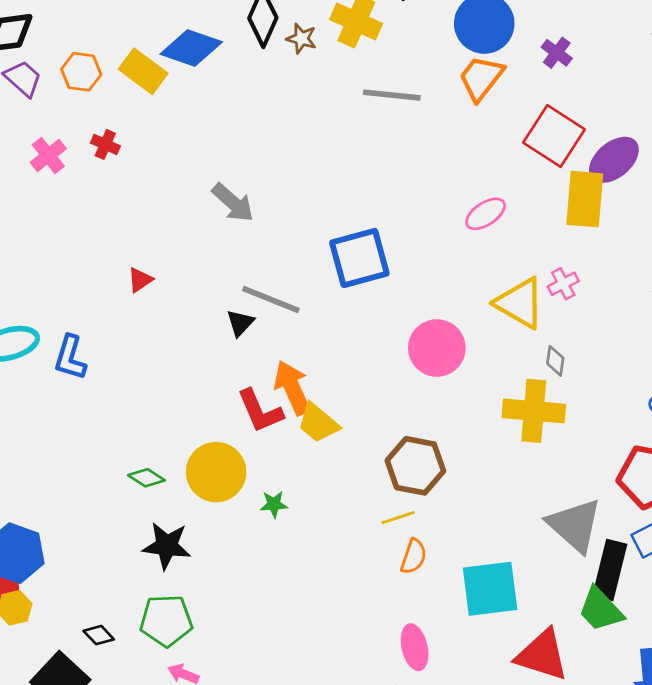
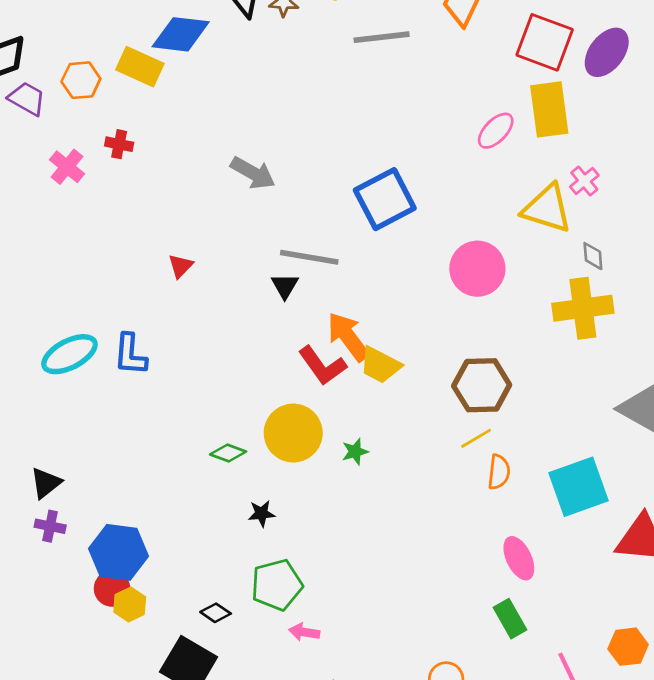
yellow rectangle: (585, 199) -> (549, 109), moved
black star: (167, 546) -> (262, 513), size x0.6

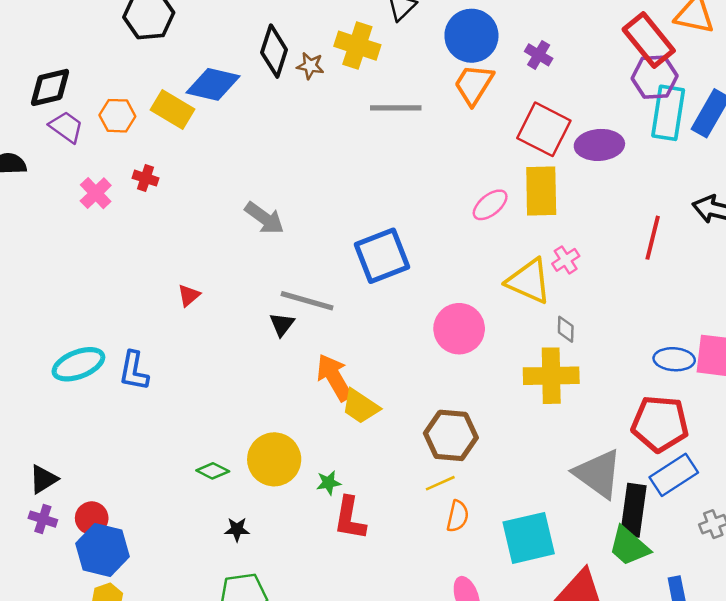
purple ellipse: (607, 52) -> (599, 145), turned 42
red L-shape: (322, 366) -> (350, 518), moved, turned 39
red circle: (112, 589) -> (92, 518), moved

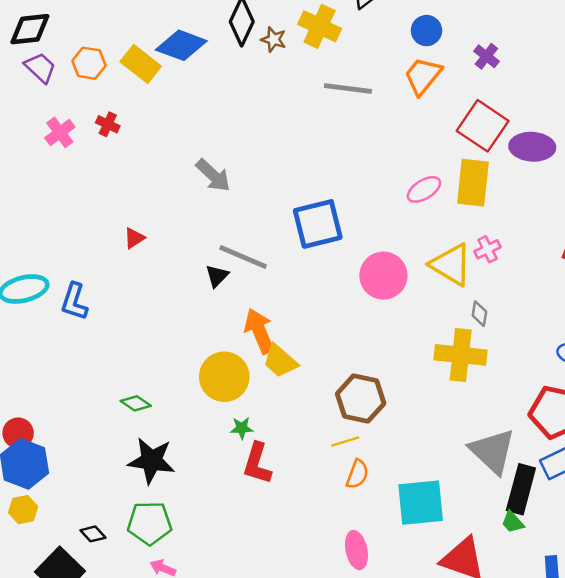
blue circle: (471, 36) -> (426, 31), size x0.6
pink circle: (459, 329) -> (383, 276), moved
yellow circle: (274, 459) -> (224, 377), moved
black star: (237, 529) -> (151, 461), size x2.0
green trapezoid: (629, 546) -> (513, 522), size x0.6

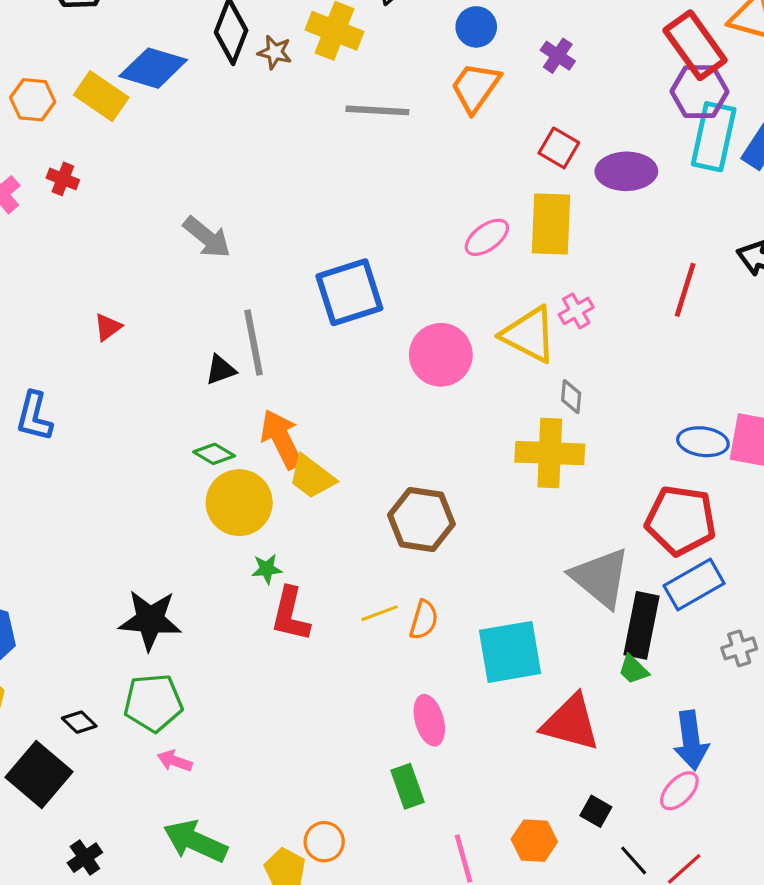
red square: (483, 126) -> (559, 148), size x0.6
gray line: (243, 257) -> (254, 343), turned 60
black triangle: (217, 276) -> (221, 370), turned 30
green diamond: (136, 403) -> (214, 454), moved
yellow line: (345, 442) -> (379, 613), moved

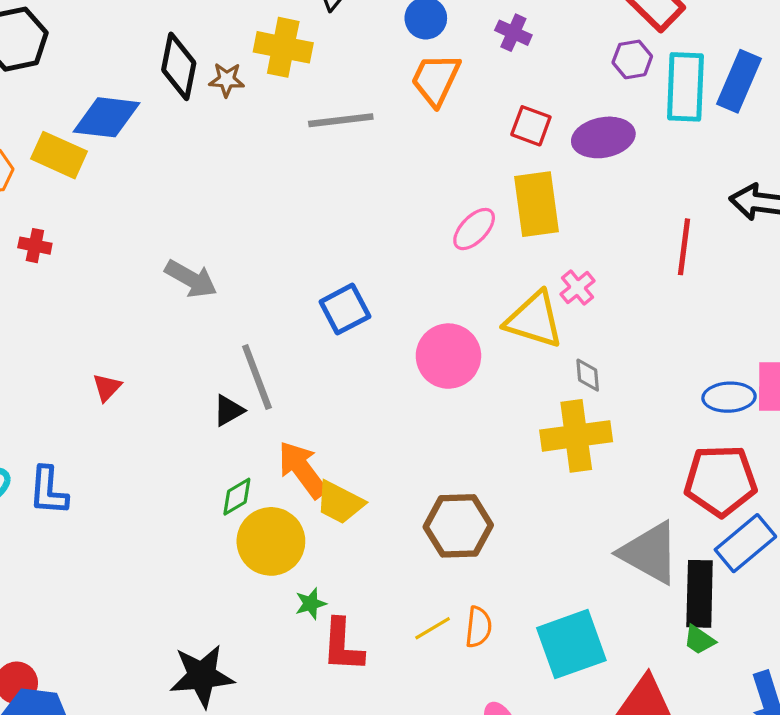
purple hexagon: (700, 92) -> (632, 59), moved, size x0.7
blue square: (349, 292) -> (345, 309), size x0.7
green diamond: (214, 454) -> (237, 497), turned -51

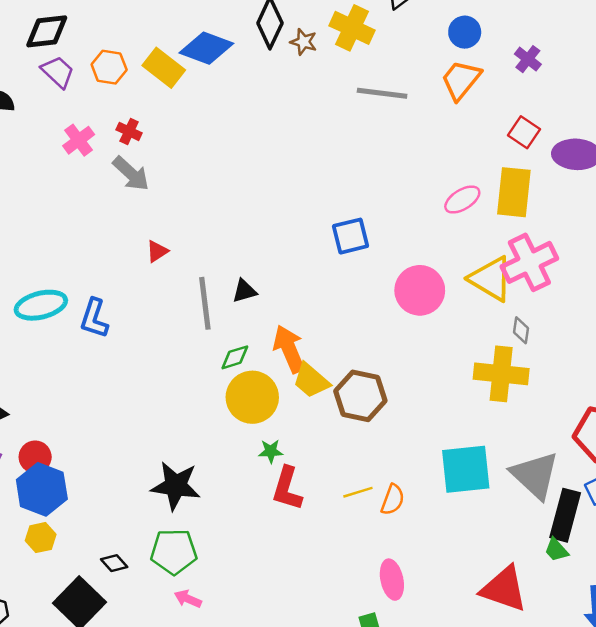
gray arrow: (191, 279) -> (131, 174), moved
pink cross: (578, 288) -> (529, 262), size x2.0
gray line: (257, 377) -> (205, 303), moved
brown hexagon: (458, 526) -> (360, 396), moved
cyan square: (571, 644) -> (466, 469), moved

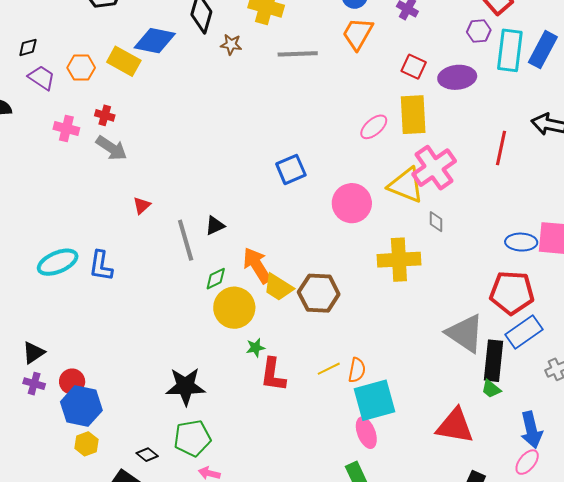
black diamond: (47, 31) -> (28, 47), size x0.6
brown star: (304, 42) -> (231, 44), moved
pink cross: (79, 140) -> (66, 128), turned -30
yellow cross: (501, 374) -> (399, 260), moved
cyan square: (466, 469) -> (375, 400), moved

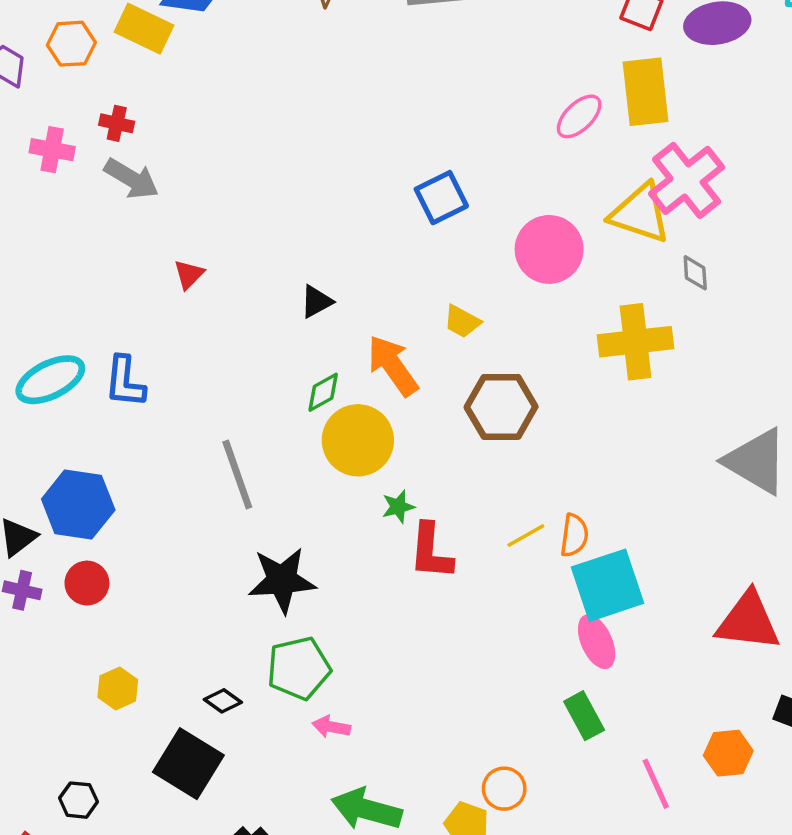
gray line: (186, 240) -> (237, 475), moved
yellow trapezoid: (278, 287) -> (462, 321), moved, size x0.7
blue hexagon: (81, 406) -> (78, 505), moved

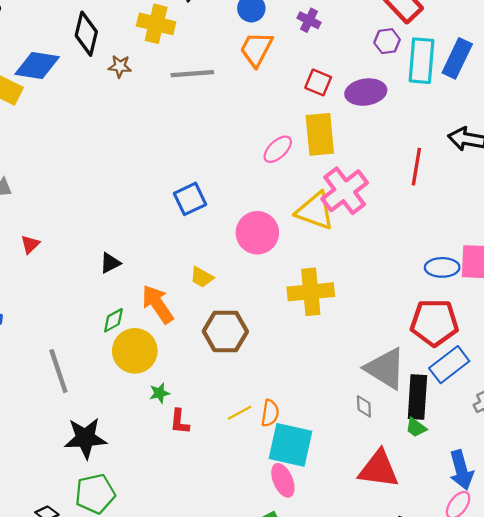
gray diamond: (695, 273) -> (364, 406), moved
red L-shape: (431, 551) -> (180, 422), size x0.7
cyan square: (607, 585) -> (290, 445), turned 30

